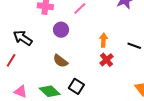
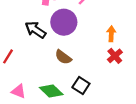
purple circle: (61, 30) -> (64, 22), size x1.5
black arrow: (23, 38) -> (35, 30), moved

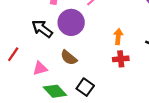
red cross: (115, 56) -> (121, 59), turned 32
pink triangle: (19, 91) -> (40, 68), moved, turned -40

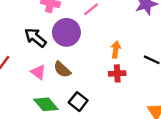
pink triangle: (40, 68) -> (38, 72), moved, turned 49

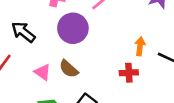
black arrow: (35, 38) -> (23, 32), moved
orange arrow: (116, 50) -> (140, 46), moved

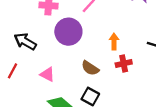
orange arrow: (140, 46) -> (114, 42), moved
brown semicircle: (69, 69) -> (90, 68), moved

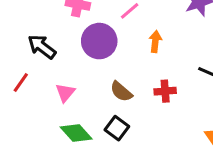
orange arrow: (114, 42) -> (155, 42), moved
pink triangle: (47, 74) -> (65, 93), turned 35

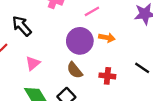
purple circle: (99, 41) -> (80, 41), moved
orange arrow: (155, 42) -> (107, 38), turned 84

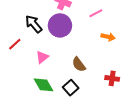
purple circle: (80, 41) -> (60, 25), moved
red cross: (107, 76) -> (112, 78), moved

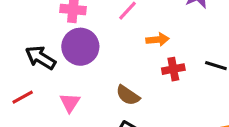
red line: (15, 44) -> (23, 97), turned 32
red cross: (112, 78) -> (173, 69), moved

